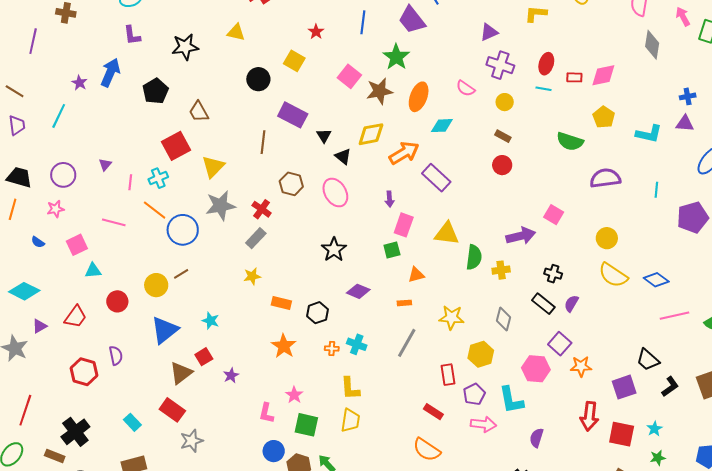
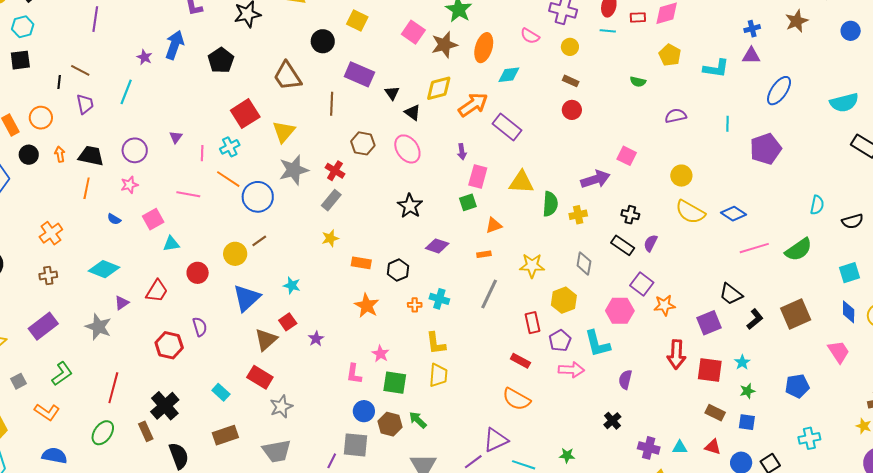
brown trapezoid: (199, 112) -> (287, 76), moved, size x1.4
green semicircle: (570, 141) -> (638, 82), size x0.6
purple semicircle: (605, 178) -> (676, 116), size x0.7
brown rectangle: (55, 456) -> (146, 431), turned 48

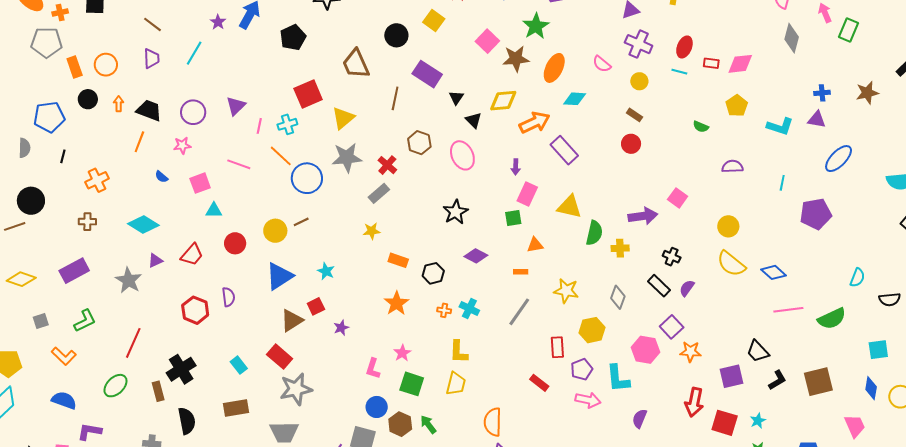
black line: (59, 82) -> (63, 156), moved
purple triangle: (176, 137) -> (236, 106), size x1.5
orange semicircle: (516, 399) -> (493, 422), moved, turned 52
gray star: (281, 407) -> (296, 389), size x1.4

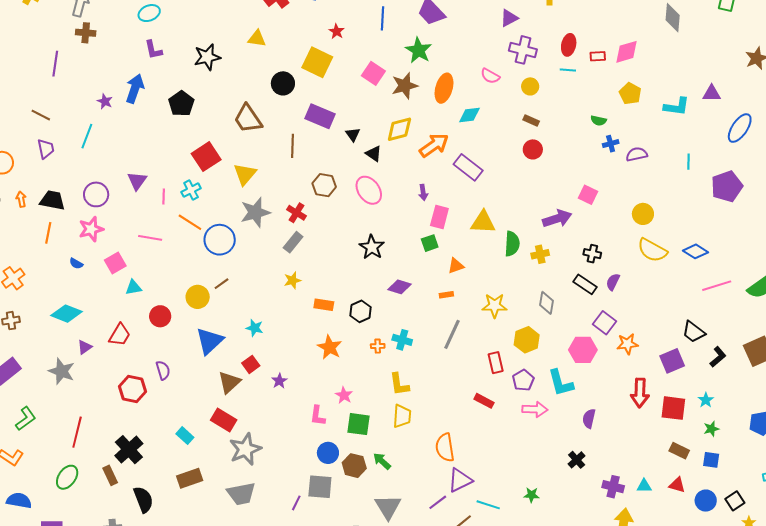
yellow square: (434, 20) -> (317, 62), size x1.4
blue cross: (822, 93) -> (611, 144), moved
pink star: (182, 145) -> (91, 229), size x1.4

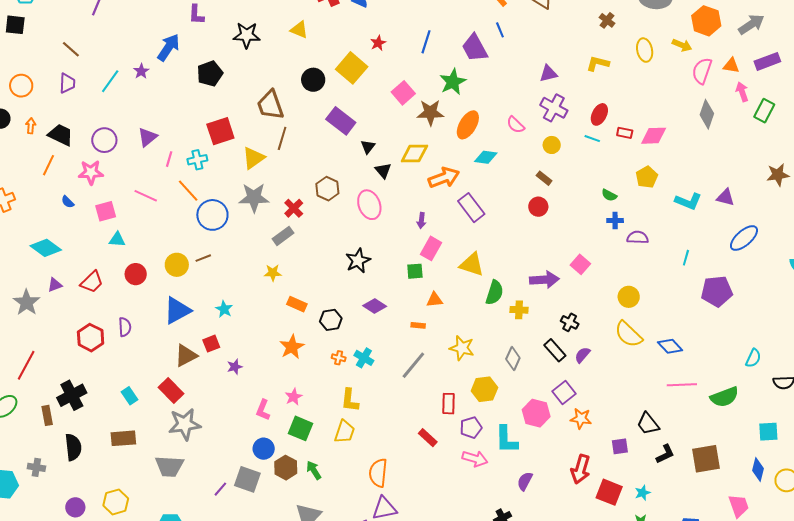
purple star: (105, 101) -> (141, 71), moved
brown line: (293, 146) -> (282, 138), moved
purple square: (672, 361) -> (620, 446), size x0.7

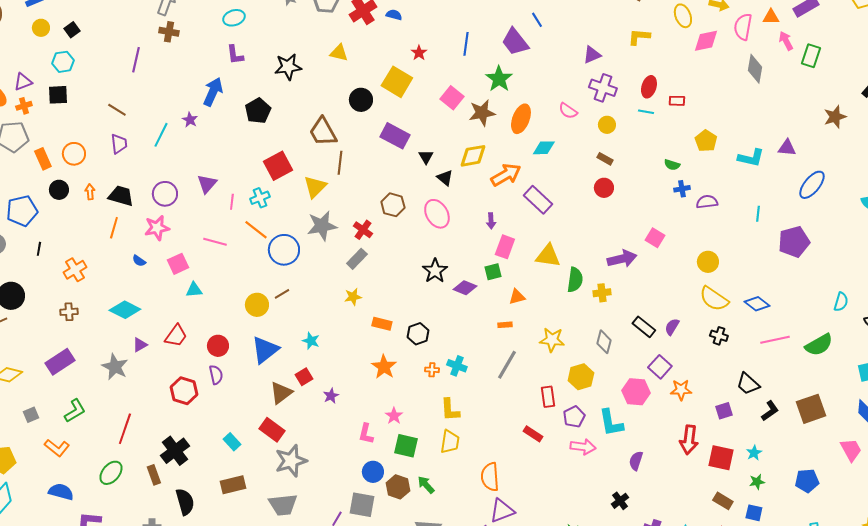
pink diamond: (654, 136) -> (706, 41), moved
red circle: (136, 274) -> (218, 346), moved
purple diamond: (375, 306) -> (465, 288), moved
black cross: (570, 322) -> (719, 336), moved

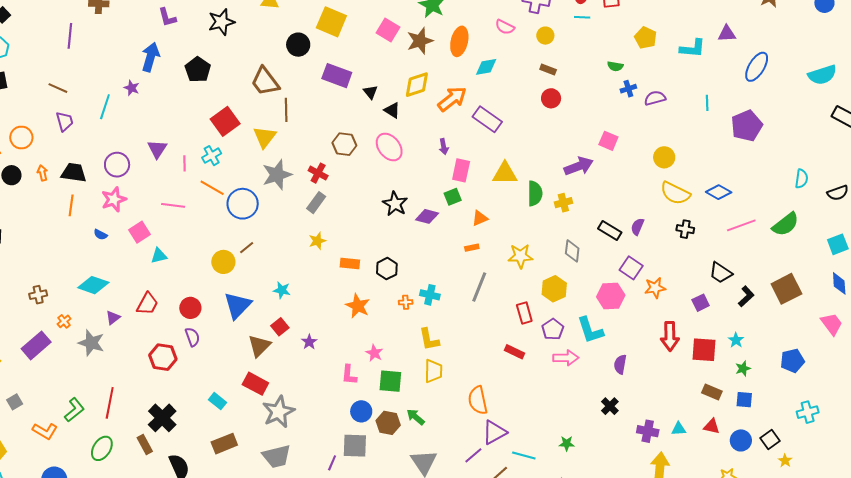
orange cross: (75, 270) -> (64, 321), moved, size x0.6
green L-shape: (75, 411) -> (74, 410), moved

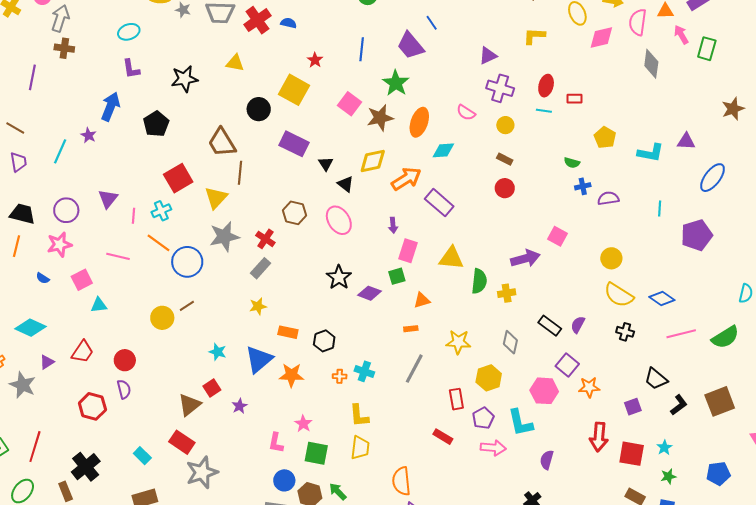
blue triangle: (238, 305) -> (259, 359), moved
orange star: (358, 306) -> (291, 375), turned -30

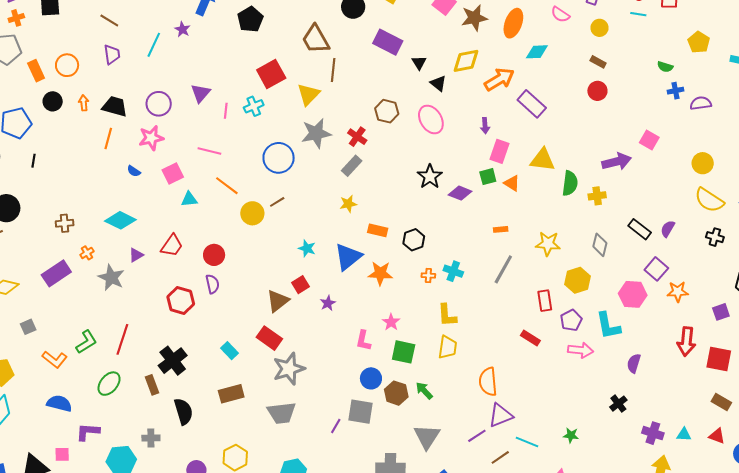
orange line: (159, 243) -> (227, 186), moved
orange triangle: (422, 300) -> (512, 183), moved, turned 48

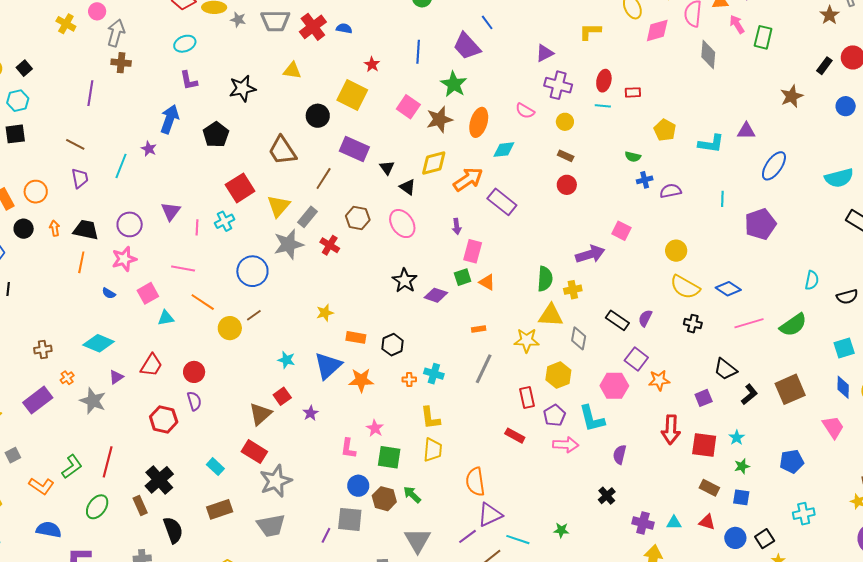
brown line: (333, 70) -> (324, 178), moved, turned 30
yellow triangle: (543, 160) -> (551, 315), moved
gray rectangle: (352, 166) -> (307, 217), moved

